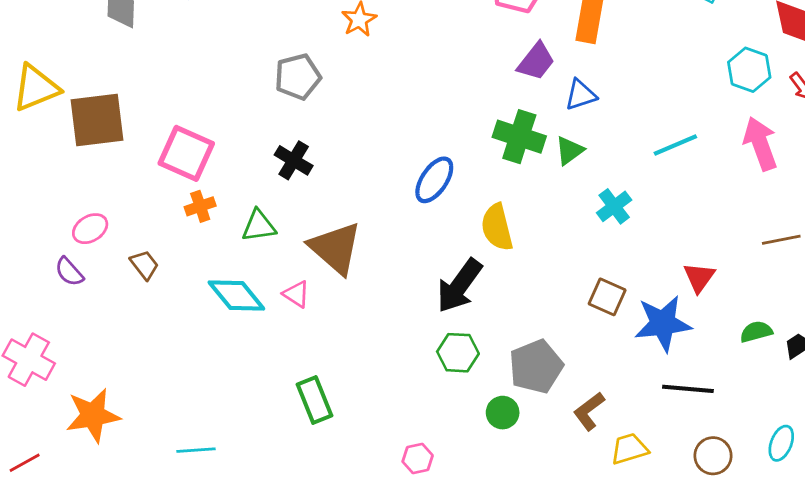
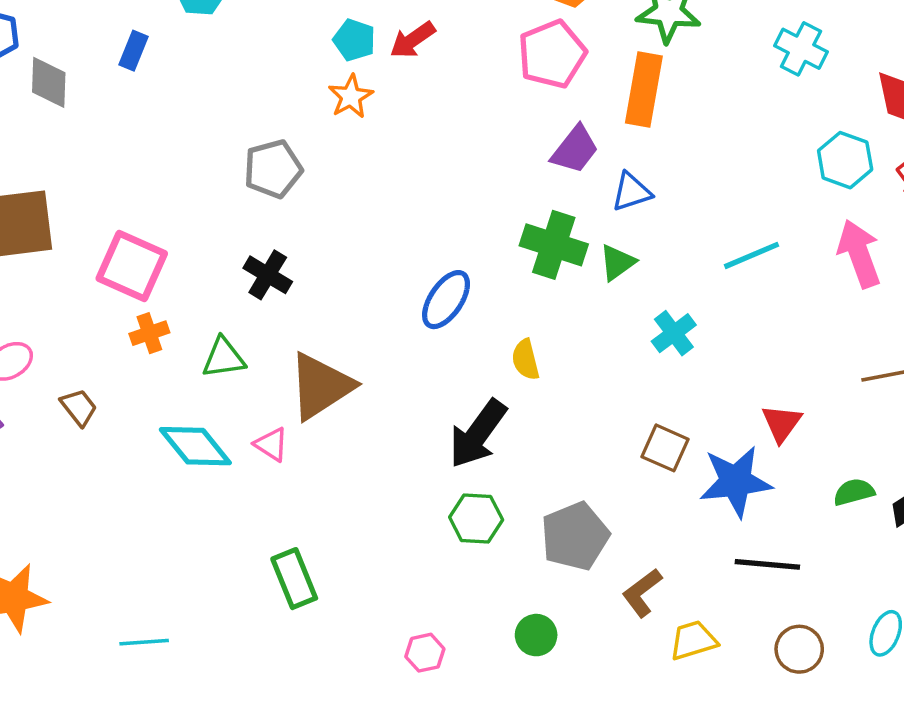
yellow semicircle: (497, 227) -> (526, 360), size x0.7
brown triangle: (335, 248) -> (321, 386), turned 46
green circle: (503, 413) -> (536, 635), moved

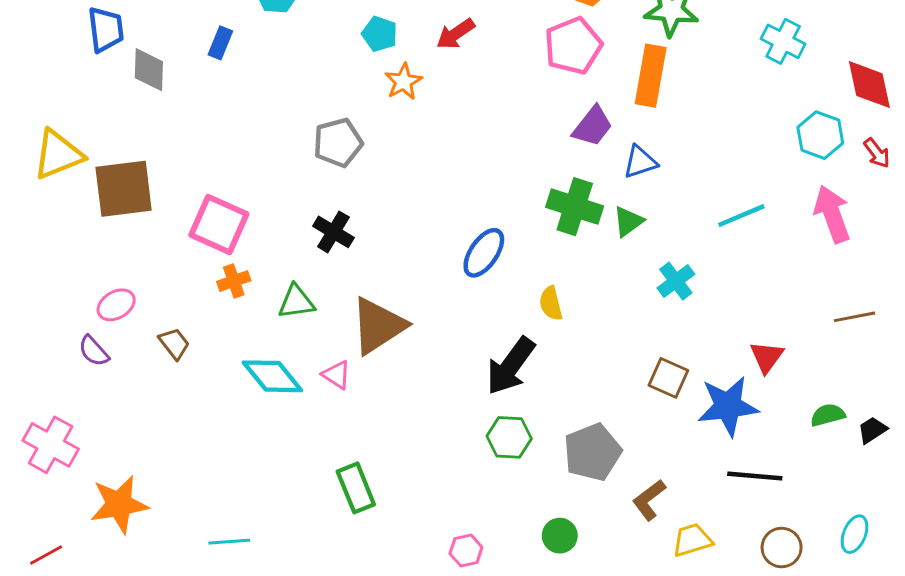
cyan pentagon: (354, 40) -> (380, 34), moved

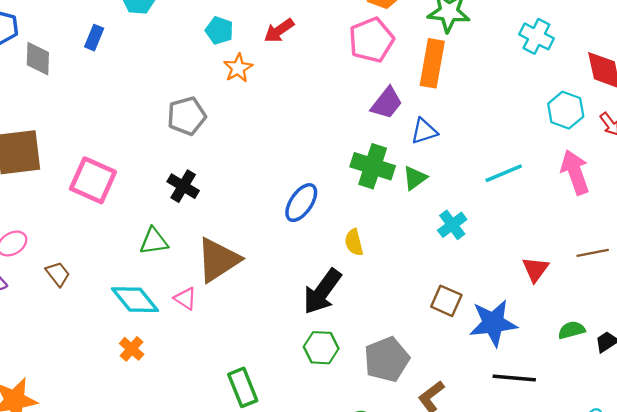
orange cross: (234, 281) -> (132, 349), moved, turned -30
red triangle: (767, 357) -> (535, 269), moved
green rectangle: (356, 488) -> (243, 387), moved

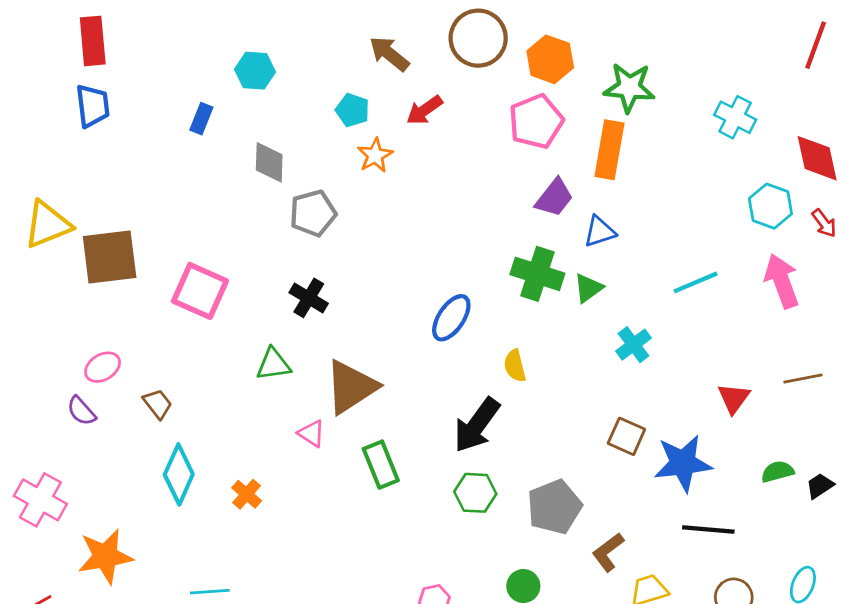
gray diamond: (38, 59) -> (269, 162), moved
cyan diamond: (135, 300) -> (179, 474), moved, turned 63
green rectangle: (243, 387) -> (381, 465), moved

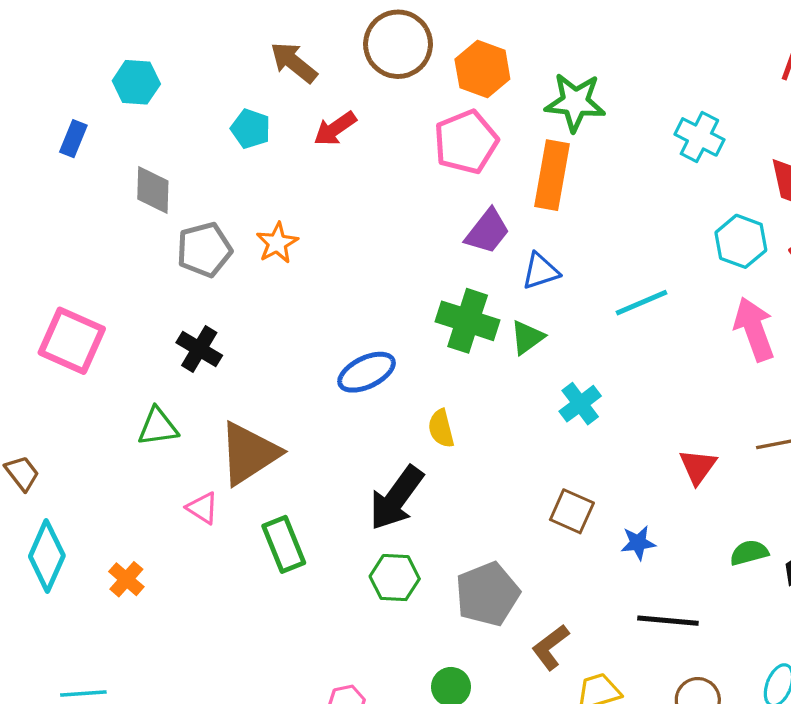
orange star: (375, 155) -> (277, 243), moved
cyan line: (696, 282) -> (641, 303), moved
blue ellipse: (451, 318) -> (367, 372), turned 30
blue star: (683, 463) -> (638, 543), size x0.5

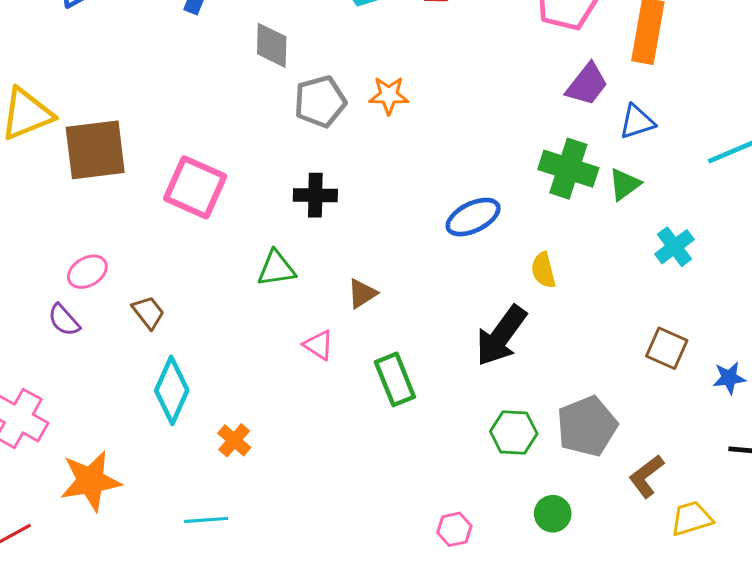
orange star: (277, 243) -> (389, 95), turned 30
black cross: (199, 349) -> (315, 195), turned -30
brown triangle: (249, 453) -> (362, 294), size x0.5
green hexagon: (395, 578) -> (514, 433), moved
orange cross: (126, 579) -> (234, 440), moved

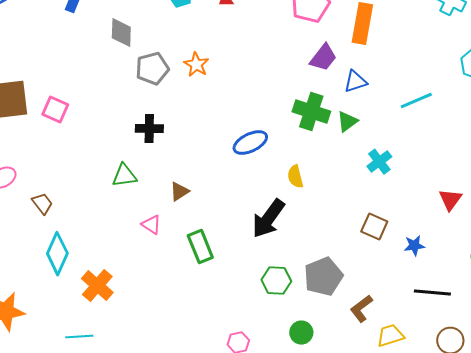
orange star: (389, 95) -> (196, 65), turned 30
pink square: (195, 187) -> (55, 110), moved, size x0.7
orange cross: (234, 440) -> (97, 286), size x1.5

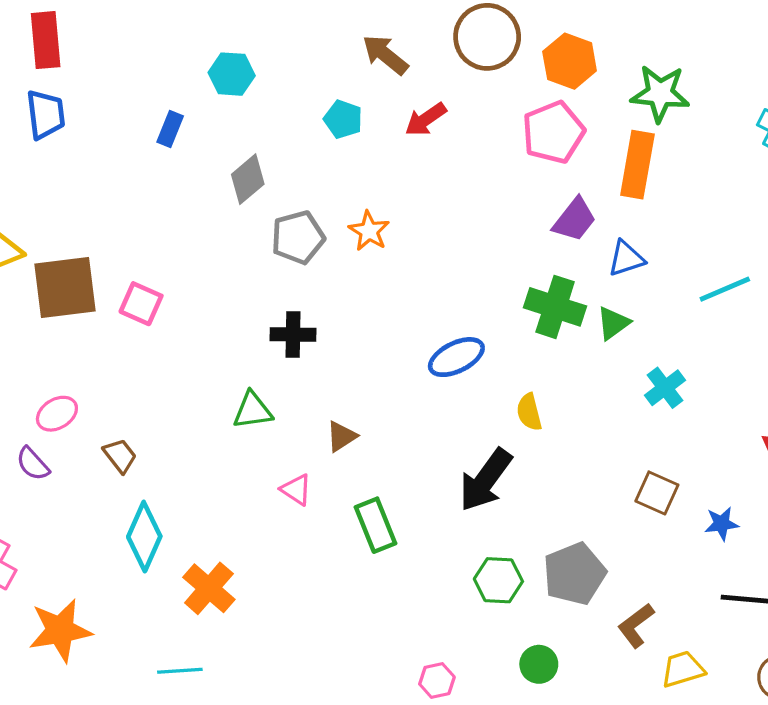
gray diamond: (121, 33) -> (248, 179), turned 48

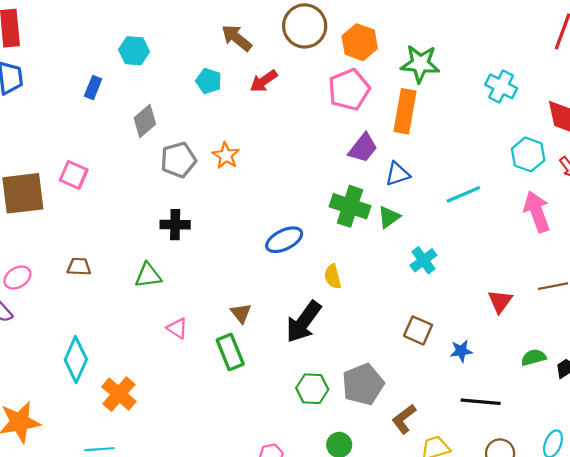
pink square: (141, 304) -> (74, 175), moved
brown triangle: (342, 436) -> (241, 313), moved, turned -35
brown trapezoid: (120, 456) -> (79, 267), moved, turned -50

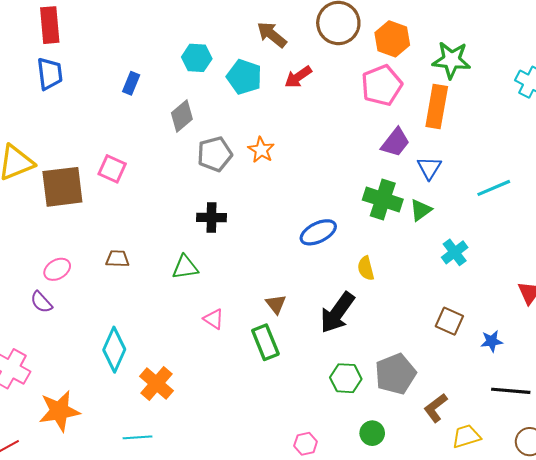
cyan hexagon: (134, 51) -> (197, 58), moved
cyan pentagon: (209, 81) -> (244, 77), size x1.4
blue triangle: (398, 174) -> (429, 168), turned -40

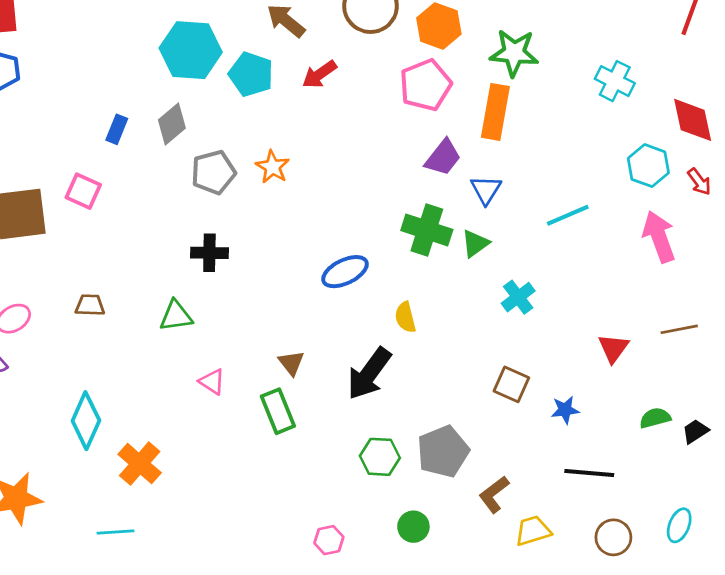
cyan hexagon: (197, 58) -> (191, 50), size x1.6
blue rectangle: (131, 83) -> (117, 129), moved

